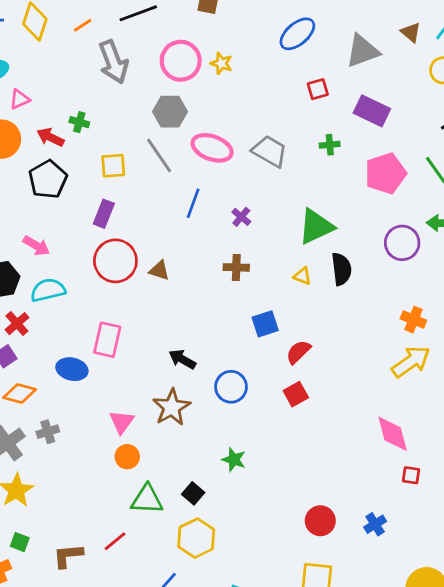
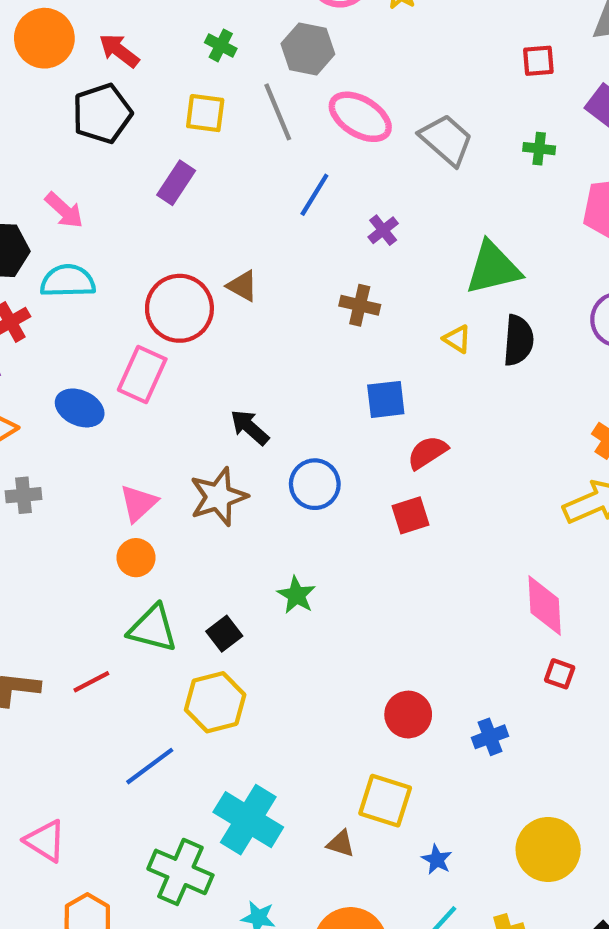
green cross: (79, 122) -> (221, 45), moved
red circle: (115, 261) -> (179, 308), moved

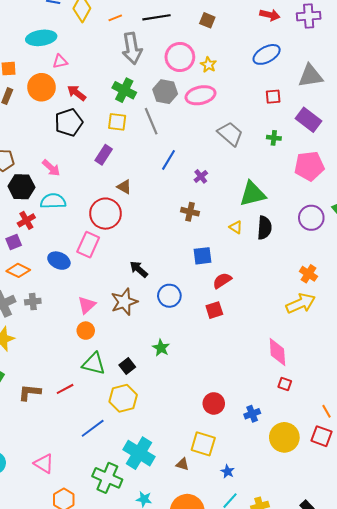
green cross: (221, 45) -> (124, 90), size x1.6
pink ellipse: (360, 117) -> (200, 95), moved, turned -44
brown triangle: (242, 286) -> (124, 187), moved
yellow circle: (548, 849) -> (284, 437), moved

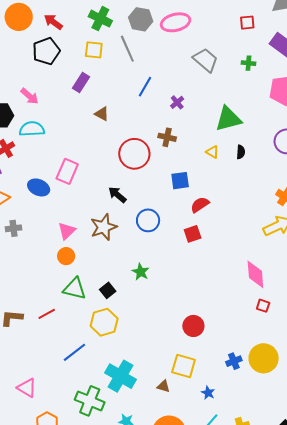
red circle: (105, 214) -> (134, 154), moved
black semicircle: (264, 228) -> (241, 152), size x0.6
blue cross: (252, 414) -> (234, 361), moved

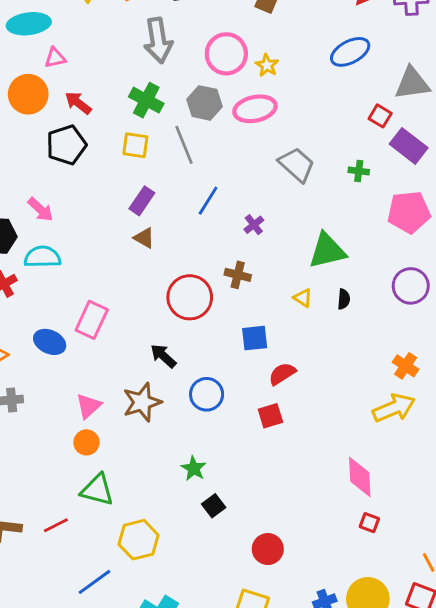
red square: (247, 23) -> (380, 116), moved, turned 35
purple rectangle: (81, 82) -> (142, 201), moved
black square: (108, 290) -> (214, 506), moved

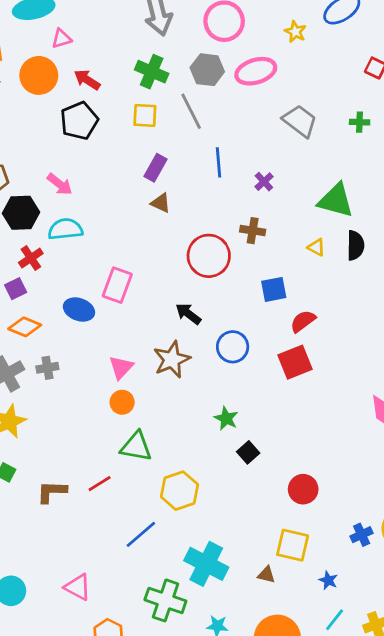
yellow star: (267, 65) -> (295, 32), moved
blue line: (208, 201) -> (218, 162), turned -32
green triangle: (327, 251) -> (336, 201), turned 33
black semicircle: (344, 299) -> (355, 245), size x1.5
red square: (270, 416) -> (295, 362), size x1.4

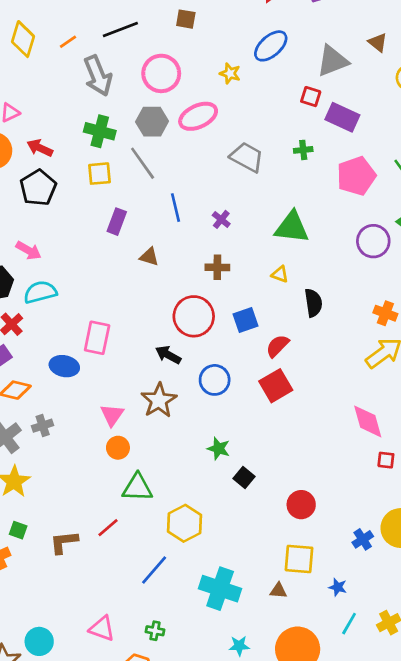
brown triangle: (161, 203) -> (149, 257), moved
black semicircle: (355, 245) -> (313, 303), moved
red circle: (209, 256) -> (194, 316), moved
green cross: (165, 600) -> (155, 631), moved, size x0.5

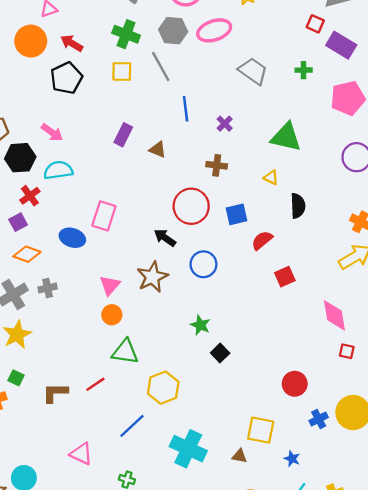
purple rectangle: (117, 222) -> (123, 135), moved
red square: (276, 386) -> (285, 277), moved, size x0.7
red circle: (301, 505) -> (295, 384), moved
pink triangle: (102, 629) -> (81, 454), moved

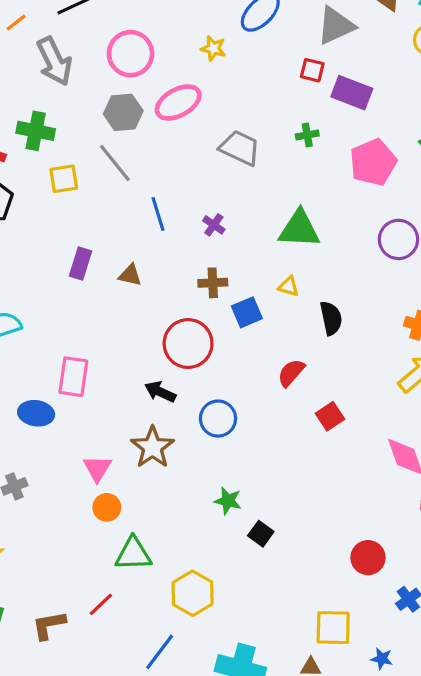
green cross: (126, 34) -> (36, 131), moved
blue square: (236, 214) -> (247, 312), moved

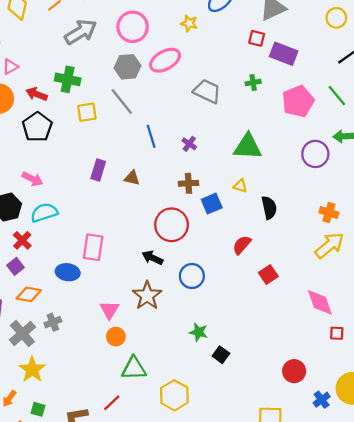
gray arrow: (54, 61) -> (81, 32), turned -96

